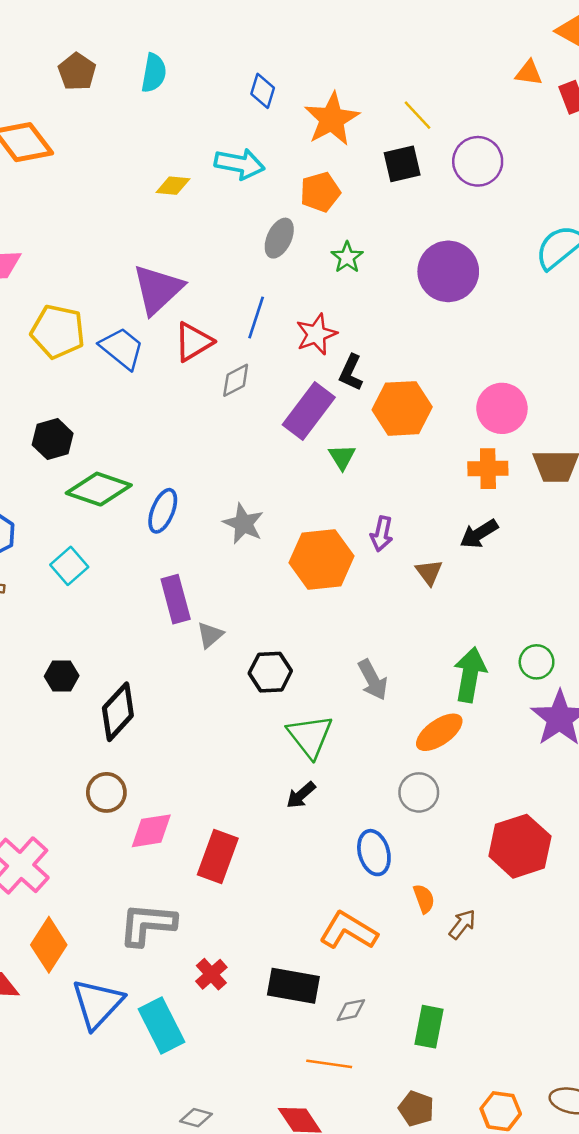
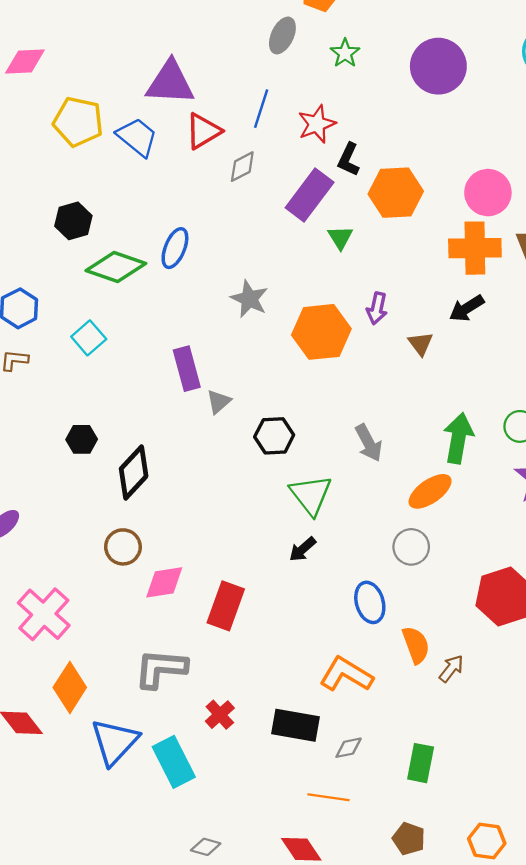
purple triangle: (158, 289) -> (170, 83), turned 46
orange cross: (488, 469) -> (475, 248), size x1.4
blue ellipse: (163, 511) -> (175, 248), moved
orange semicircle: (424, 899) -> (416, 645), size x1.4

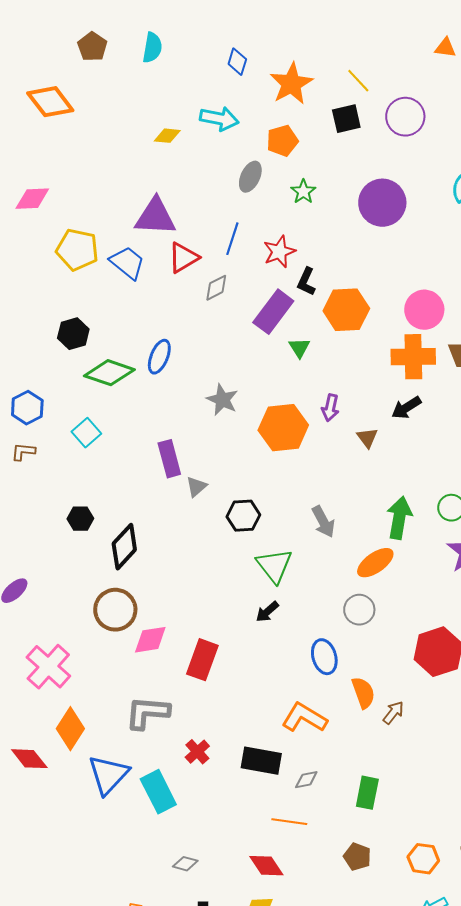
brown circle: (123, 547) -> (115, 610), size x1.4

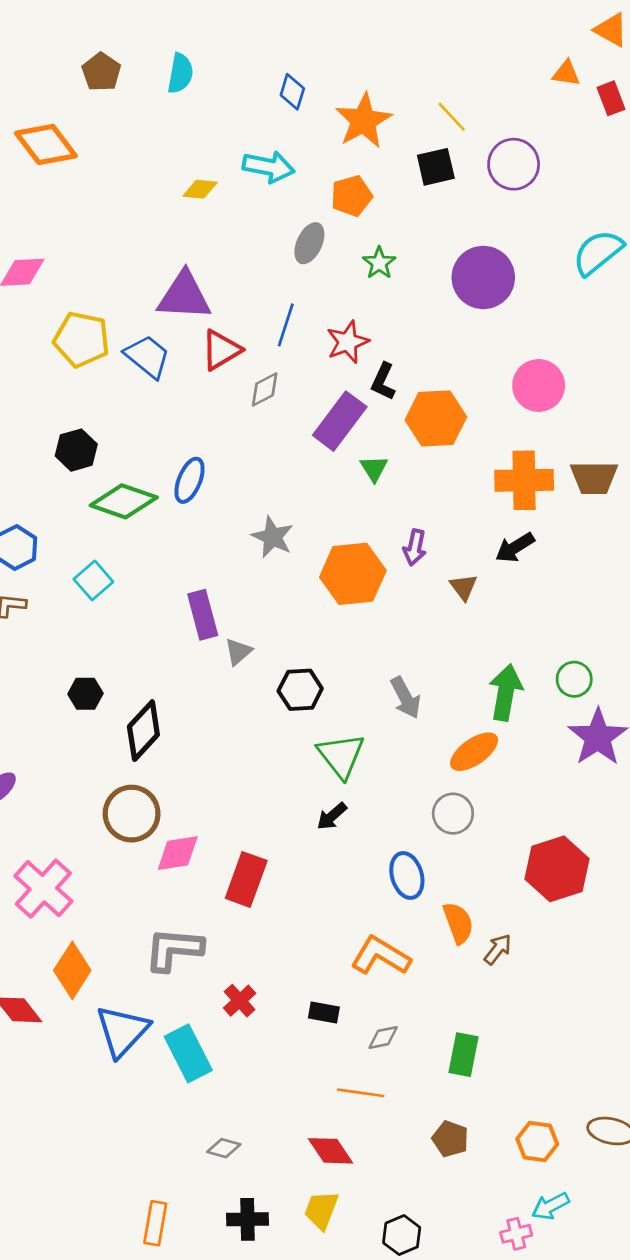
pink circle: (424, 310) -> (539, 385), moved
black rectangle: (261, 761) -> (324, 1012), size x0.6

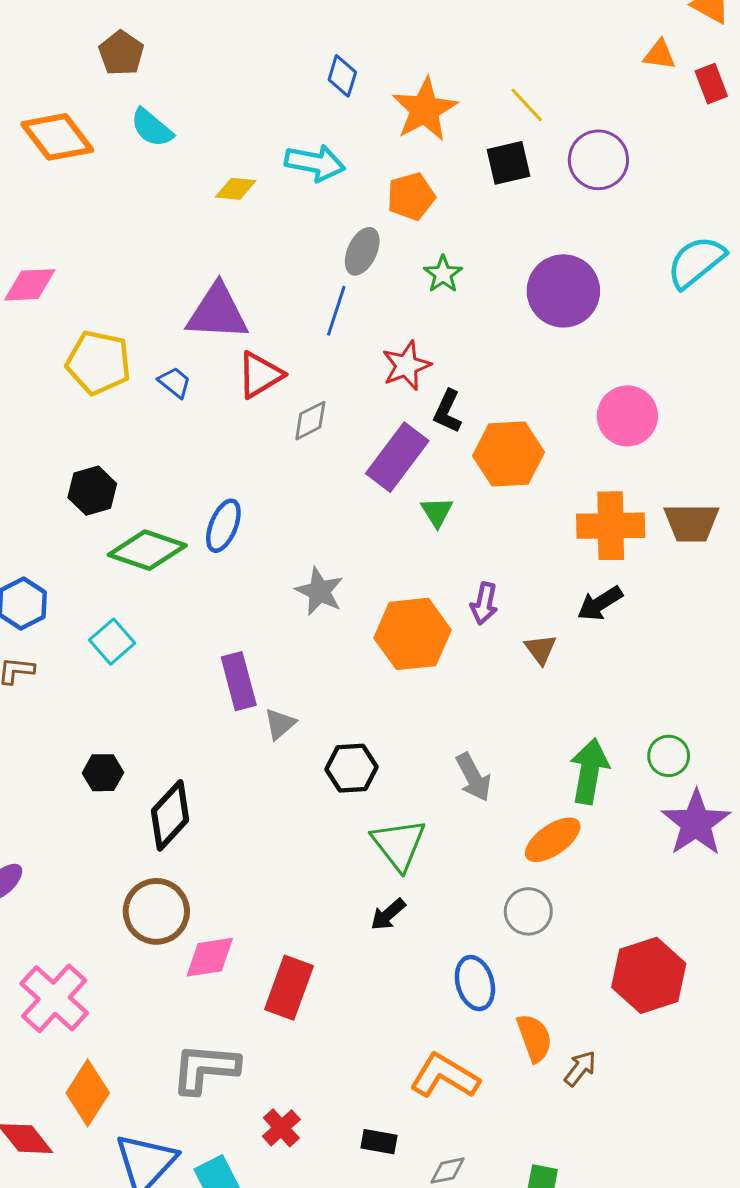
cyan semicircle: (180, 73) -> (152, 128), moved, turned 120
blue line: (286, 325) -> (336, 311), moved
blue trapezoid: (147, 357) -> (175, 382), size x0.6

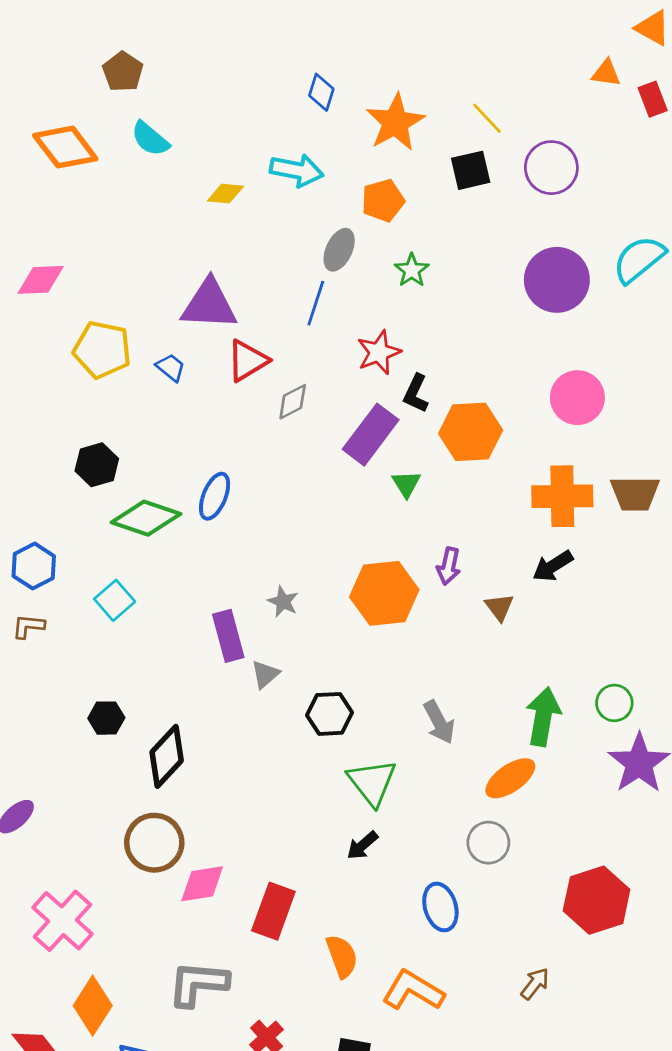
purple circle: (563, 291) -> (557, 280), moved
gray star: (319, 591) -> (283, 602), moved, size x0.7
orange semicircle: (534, 1038) -> (342, 956), moved

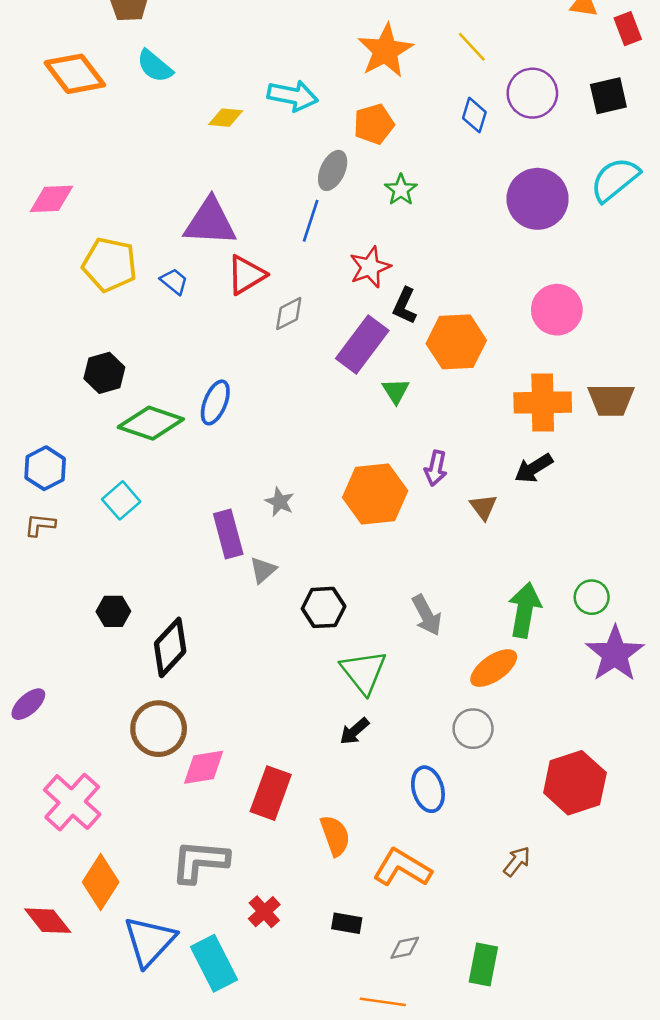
blue diamond: (321, 92) -> (474, 115), moved
black square: (471, 170) -> (608, 96), moved

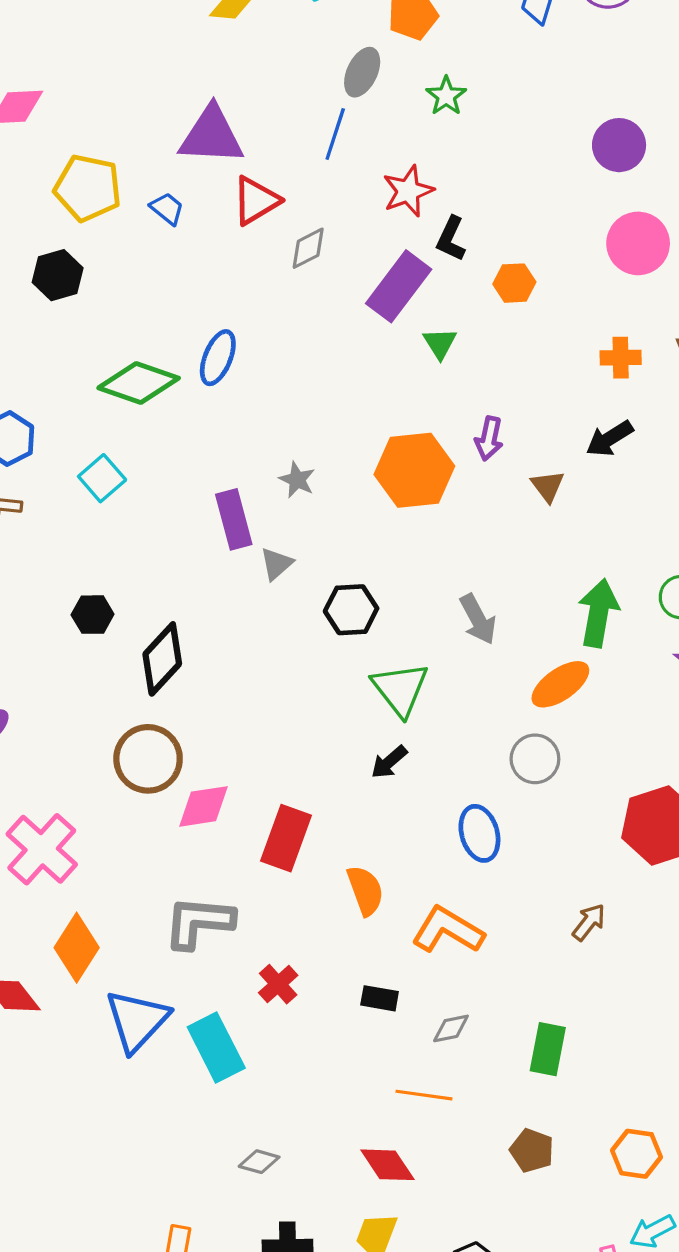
purple circle: (538, 199) -> (619, 145), moved, size x0.7
orange hexagon: (456, 342) -> (514, 283), size x0.6
black hexagon: (104, 373) -> (58, 275), moved
orange cross: (543, 402) -> (621, 358), size x0.6

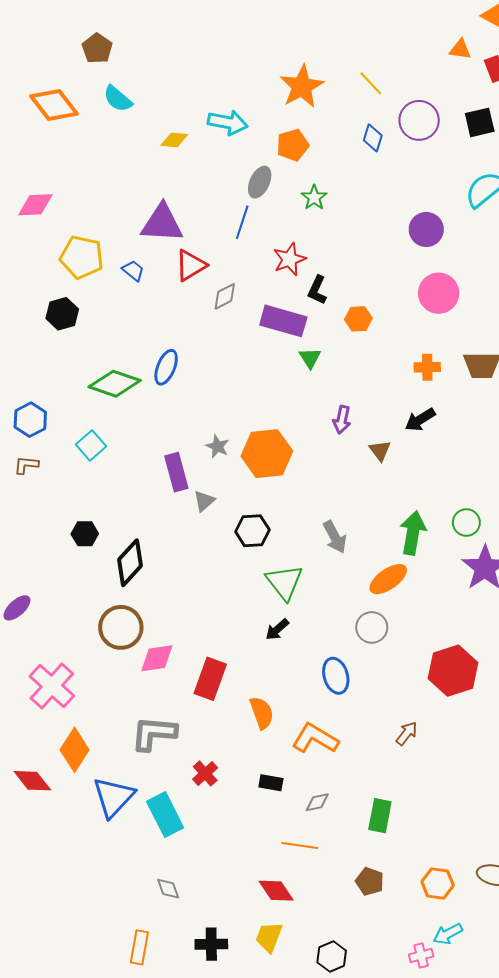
purple rectangle: (399, 286) -> (283, 321), turned 69
orange hexagon: (414, 470) -> (267, 454), moved
gray diamond: (259, 1162) -> (168, 889), moved, turned 55

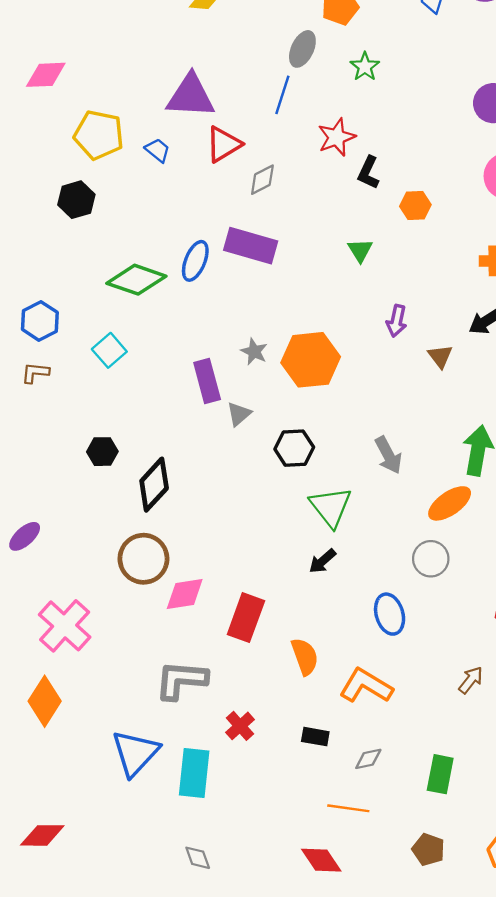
purple rectangle: (283, 321) -> (251, 246), moved
orange diamond: (75, 750) -> (45, 701), moved
red diamond: (32, 781) -> (42, 835), moved, turned -51
cyan rectangle: (165, 815) -> (194, 773), turned 33

